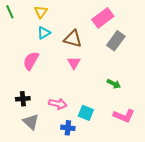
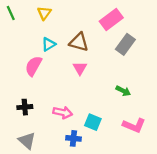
cyan triangle: (44, 33) -> (49, 44), moved
gray triangle: (31, 122) -> (27, 141), moved

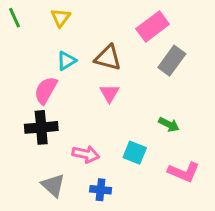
black cross: (25, 107) -> (41, 127), moved, size x1.5
cyan square: (93, 122) -> (135, 153), moved
gray triangle: (27, 141) -> (53, 185), moved

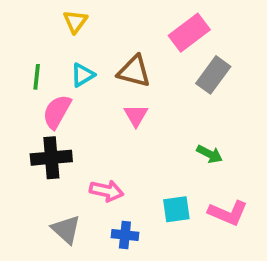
green line: (15, 18) -> (37, 77), moved, turned 30
cyan square: (135, 153) -> (176, 209), moved, turned -30

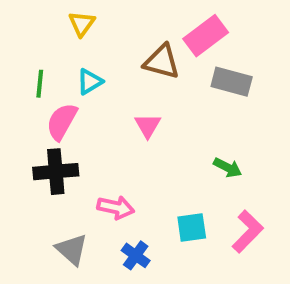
brown triangle: (134, 71) -> (162, 62), moved
gray rectangle: (213, 75) -> (232, 82), turned 69
pink L-shape: (228, 213) -> (248, 232), turned -69
blue cross: (125, 235) -> (136, 255), turned 30

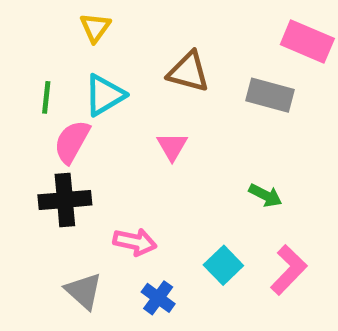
pink rectangle: (206, 36) -> (307, 41), moved, turned 60
cyan triangle: (90, 82) -> (105, 95), size x1.4
cyan square: (192, 228) -> (223, 265), turned -36

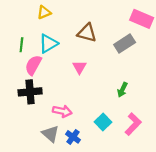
yellow triangle: (95, 28) -> (44, 12), turned 32
gray rectangle: (270, 95) -> (125, 44), turned -48
green arrow: (265, 195) -> (122, 90), turned 88
gray triangle: (84, 291) -> (50, 134), moved

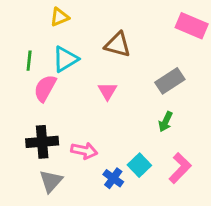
gray rectangle: (125, 44) -> (170, 81), moved
black cross: (30, 92) -> (42, 142), moved
gray triangle: (50, 134) -> (51, 181), moved, turned 30
blue cross: (73, 137) -> (113, 178), moved

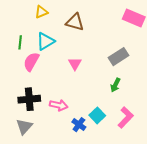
brown triangle: (118, 45) -> (75, 22), moved
gray triangle: (51, 181) -> (24, 127), moved

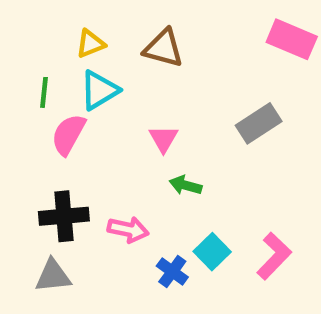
yellow triangle: (41, 12) -> (90, 44), moved
green arrow: (115, 85) -> (186, 185), moved, turned 80
gray triangle: (24, 127) -> (53, 276), turned 42

